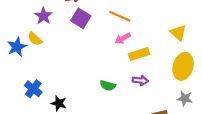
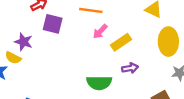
purple star: (43, 16) -> (24, 42), moved
green semicircle: (108, 85) -> (99, 83), size x1.5

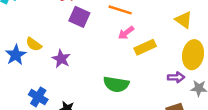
purple star: (24, 42) -> (61, 59), moved
purple arrow: (130, 68) -> (176, 77), moved

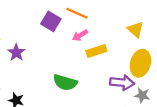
purple square: (79, 17) -> (51, 21), moved
purple arrow: (176, 77) -> (122, 83), size x1.5

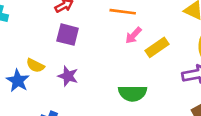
purple square: (51, 21) -> (68, 35), moved

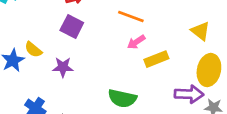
purple star: (68, 76) -> (63, 67), turned -30

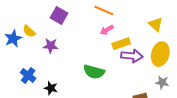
purple arrow: (189, 94) -> (132, 56), moved

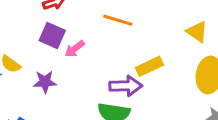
pink arrow: (107, 30) -> (75, 49), moved
purple arrow: (132, 56) -> (126, 86), moved

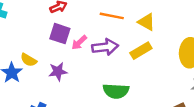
yellow triangle: (197, 32) -> (146, 22), moved
purple arrow: (126, 86) -> (105, 47), moved

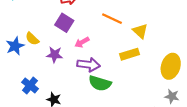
pink arrow: (79, 42) -> (82, 42), moved
purple arrow: (105, 47) -> (89, 65), moved

